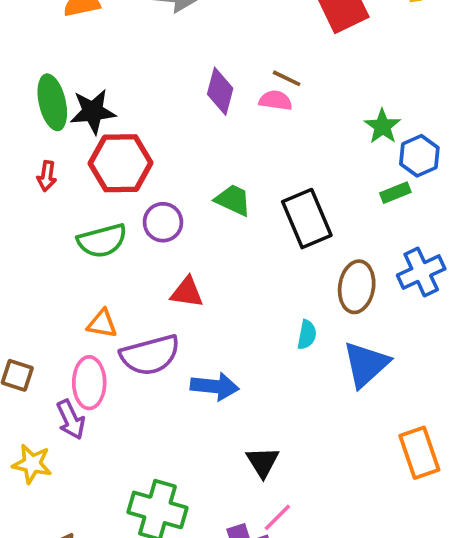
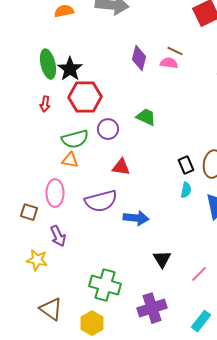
black star: (93, 112) -> (70, 69), turned -30
black rectangle: (307, 219) -> (186, 165), moved, size x0.6
orange triangle: (102, 324) -> (70, 160), moved
pink ellipse: (89, 383) -> (55, 193), moved
pink line: (277, 517) -> (199, 274), moved

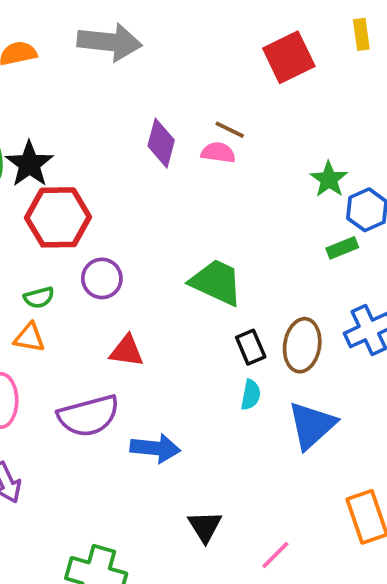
green trapezoid: (146, 117) -> (216, 282), moved, size x1.4
green semicircle: (75, 139) -> (39, 298), size x0.6

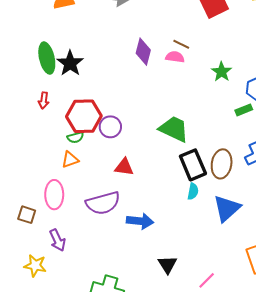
green star: (329, 179) -> (222, 72), moved
red hexagon: (58, 217) -> (84, 116), moved
orange triangle: (29, 338) -> (70, 160), turned -30
black rectangle: (251, 347) -> (193, 165), size x1.6

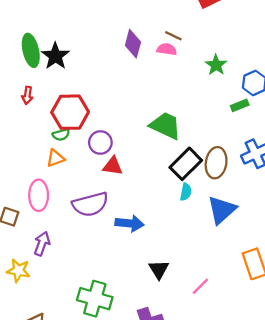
purple circle: (110, 127) -> (100, 142), moved
black rectangle: (193, 165) -> (186, 164), turned 68
purple arrow: (57, 240) -> (42, 244), turned -135

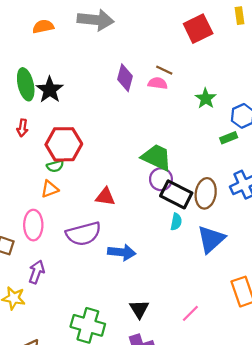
purple circle: (100, 142) -> (161, 179), moved
black rectangle: (186, 164) -> (176, 194), turned 72
black triangle: (159, 269) -> (139, 309), moved

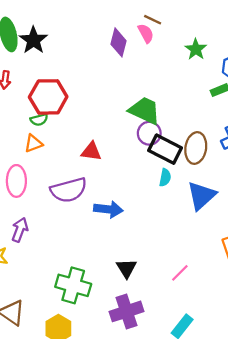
purple diamond: (125, 78) -> (119, 42), moved
pink semicircle: (158, 83) -> (146, 33), turned 54

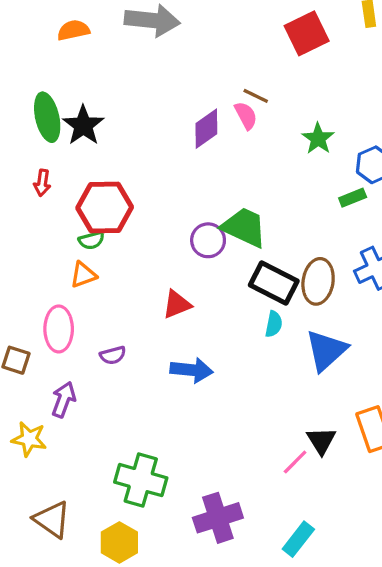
purple diamond: (119, 42) -> (206, 129), turned 40
purple circle: (149, 133) -> (208, 240), moved
red triangle: (91, 151) -> (177, 304), moved, turned -30
purple semicircle: (69, 190) -> (113, 355), moved, size x0.5
black triangle: (127, 268) -> (321, 441), moved

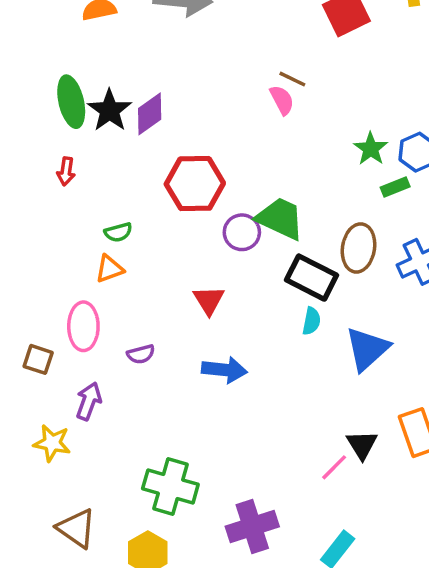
purple diamond: (206, 129) -> (150, 114), moved
green star: (318, 139) -> (371, 149), moved
red hexagon: (105, 207) -> (195, 184), moved
brown ellipse: (318, 281) -> (359, 248), moved
red triangle: (177, 304) -> (209, 300), turned -40

